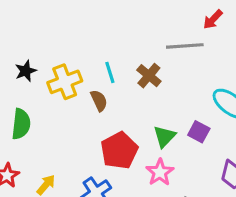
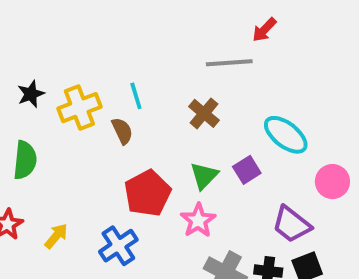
brown cross: (149, 76) -> (204, 113), moved
purple square: (199, 132) -> (247, 170), turned 30

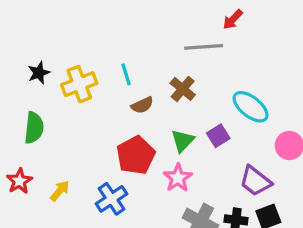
brown semicircle: (122, 131) -> (142, 105), moved, turned 90

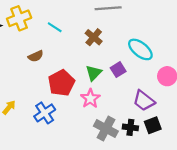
cyan line: (126, 74) -> (55, 27), turned -40
yellow cross: (79, 84) -> (19, 18), moved
brown semicircle: (142, 105) -> (36, 56), moved

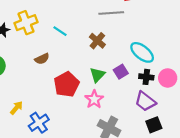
blue cross: (45, 113) -> (39, 123), moved
black cross: (130, 127) -> (146, 77), moved

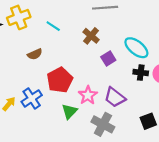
purple square: (121, 72) -> (108, 58), moved
green triangle: (97, 75) -> (69, 111), moved
purple trapezoid: (145, 101) -> (115, 97), moved
blue cross: (39, 123) -> (32, 98), moved

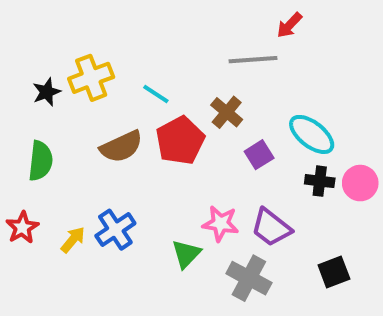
brown semicircle: (35, 54) -> (121, 147), size x1.5
red pentagon: (60, 80) -> (180, 141), moved
pink star: (88, 95) -> (221, 223), turned -30

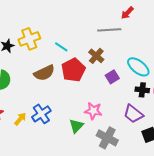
purple trapezoid: (271, 228) -> (133, 114), moved

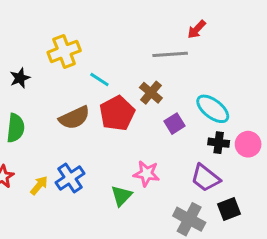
yellow cross: (29, 39) -> (64, 51), moved
gray cross: (107, 138) -> (189, 219), moved

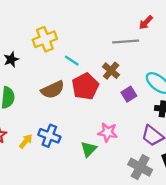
blue cross: (70, 178) -> (49, 136), turned -35

